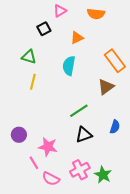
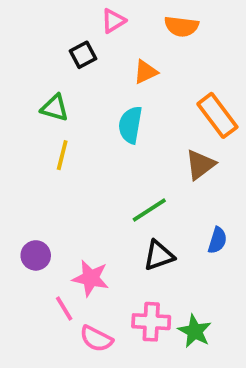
pink cross: (80, 170) -> (151, 322), turned 30

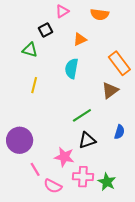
green triangle: (55, 108) -> (30, 50), moved
purple circle: (36, 255) -> (20, 140), size x1.6
pink star: (91, 278) -> (64, 157), moved

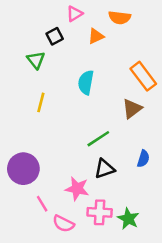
orange triangle: (80, 39) -> (96, 36), moved
green triangle: (30, 50) -> (36, 60), turned 35

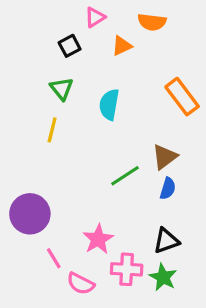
green triangle: (36, 60) -> (62, 89), moved
brown triangle: (132, 109) -> (165, 157), moved
blue semicircle: (143, 159) -> (168, 188), moved
black triangle: (105, 169) -> (166, 241), moved
pink star: (77, 189) -> (98, 239), turned 30

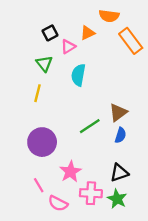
pink triangle: (95, 17) -> (68, 47), moved
orange rectangle: (182, 97) -> (131, 41), moved
purple circle: (30, 214) -> (42, 142), moved

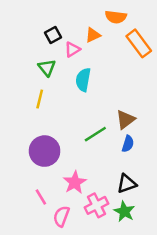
pink cross: (91, 193) -> (96, 205), turned -30
pink semicircle: (58, 203) -> (61, 216), turned 84

